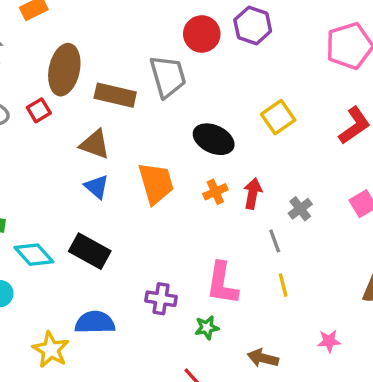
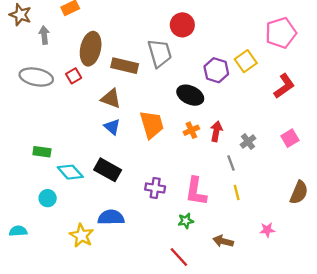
purple hexagon: (253, 25) -> (216, 70), moved
yellow square: (278, 117) -> (246, 61), moved
purple cross: (161, 299) -> (155, 188), moved

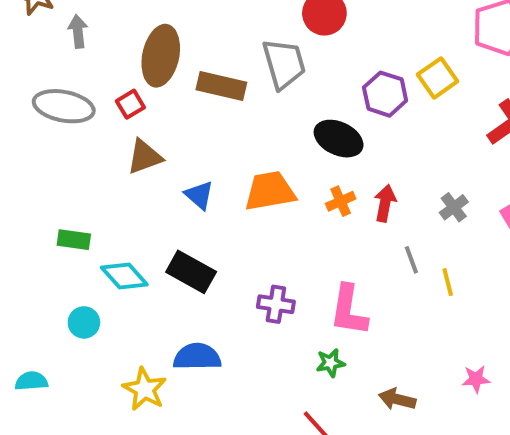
brown triangle: (111, 98) -> (145, 157), moved, turned -40
orange trapezoid: (152, 125) -> (270, 191), turned -84
gray cross: (248, 142) -> (454, 207), moved
yellow line: (237, 192) -> (448, 282), moved

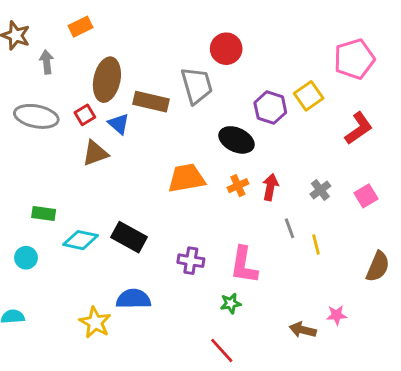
blue triangle: (199, 195) -> (119, 124), moved
cyan diamond: (124, 276) -> (80, 240), turned -36
cyan circle: (84, 322) -> (26, 258), moved
brown arrow: (397, 399) -> (303, 330), moved

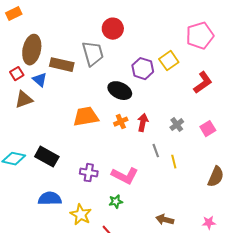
pink L-shape: (244, 265) -> (125, 176), turned -72
pink star: (337, 315) -> (209, 223), moved
yellow star: (95, 322) -> (81, 215), moved

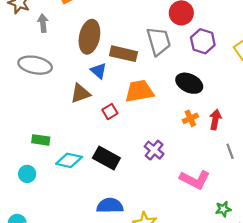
purple hexagon: (143, 69) -> (203, 41), moved
red square: (17, 74) -> (110, 112), moved
orange trapezoid: (86, 117) -> (139, 91), moved
purple cross: (89, 173) -> (154, 150), moved, turned 30
green star: (116, 202) -> (223, 209), moved

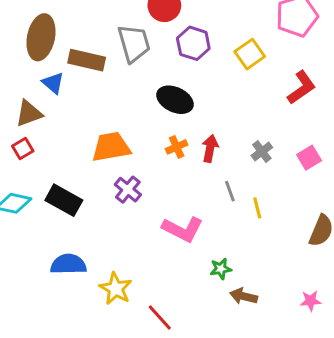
orange trapezoid: (139, 91) -> (111, 147), moved
red square: (110, 112) -> (23, 148), moved

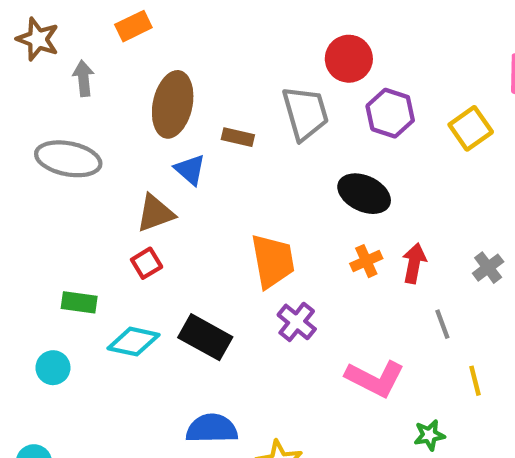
brown rectangle: (87, 60) -> (238, 137), size x0.6
orange trapezoid: (111, 147) -> (273, 261), turned 90
yellow line: (257, 208) -> (475, 381), moved

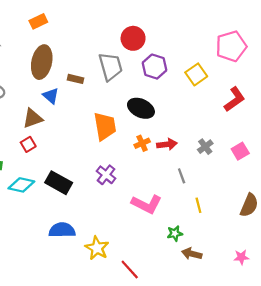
orange rectangle: (133, 26) -> (38, 21), moved
orange trapezoid: (273, 261) -> (105, 126), moved
red arrow: (414, 263) -> (167, 144), turned 72

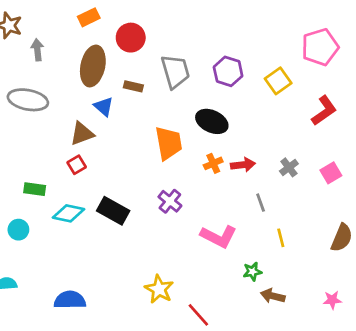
red circle: (133, 38) -> (131, 38), moved
blue semicircle: (62, 230) -> (70, 300), moved

